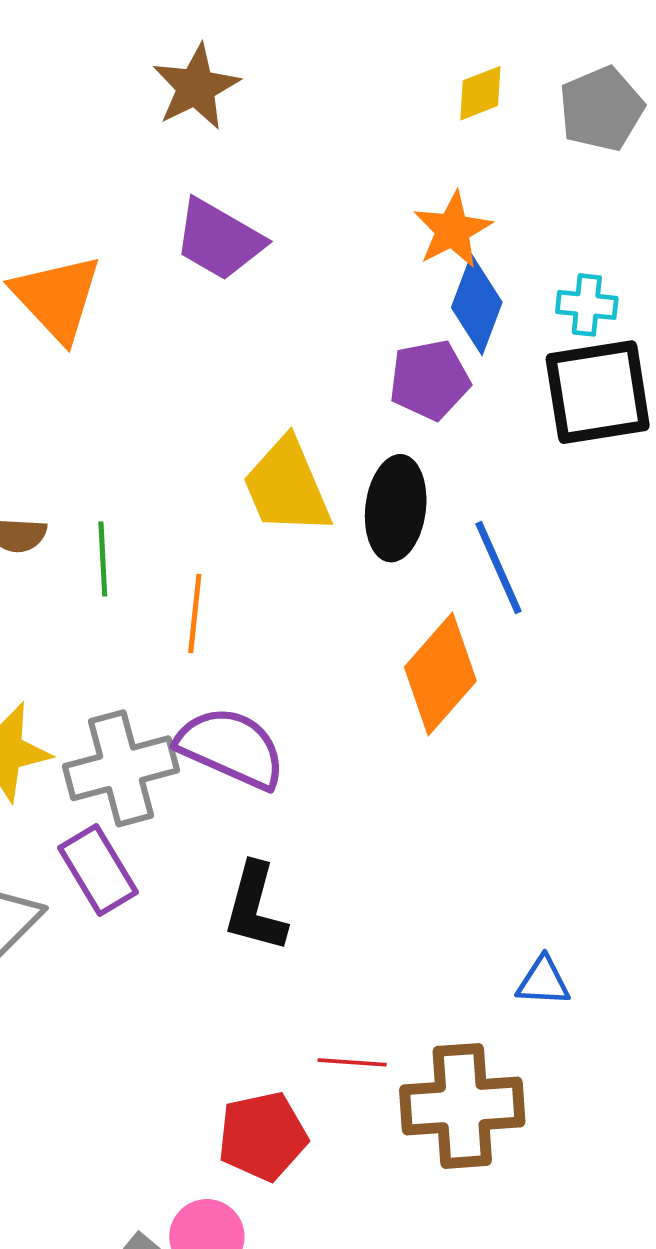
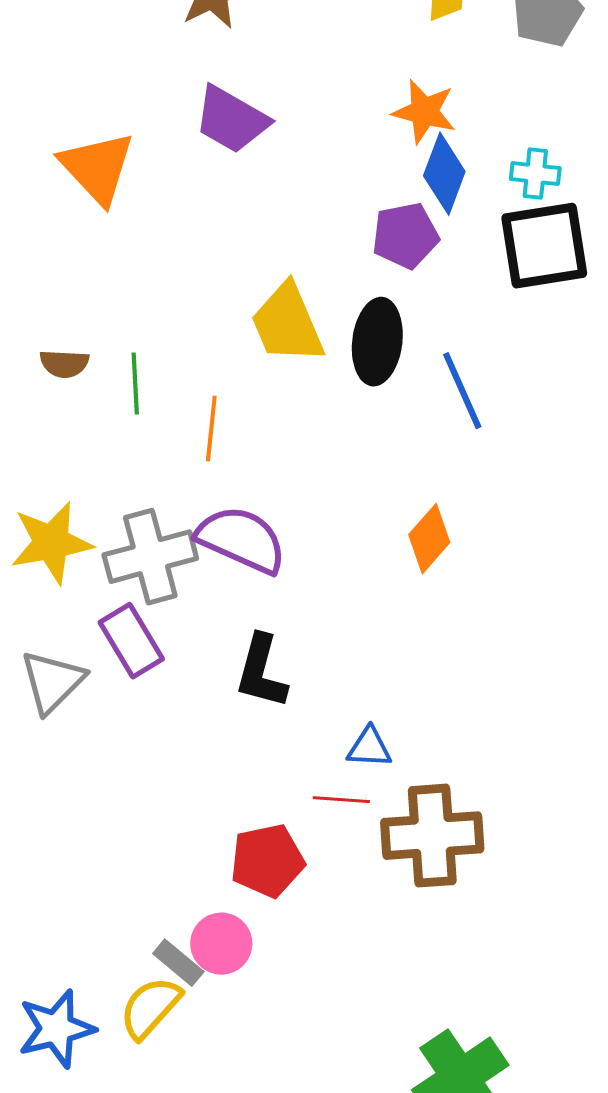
orange star: (453, 230) -> (424, 112), turned -30
orange diamond: (440, 674) -> (429, 539), moved, size x0.7
blue triangle: (543, 981) -> (369, 748), moved

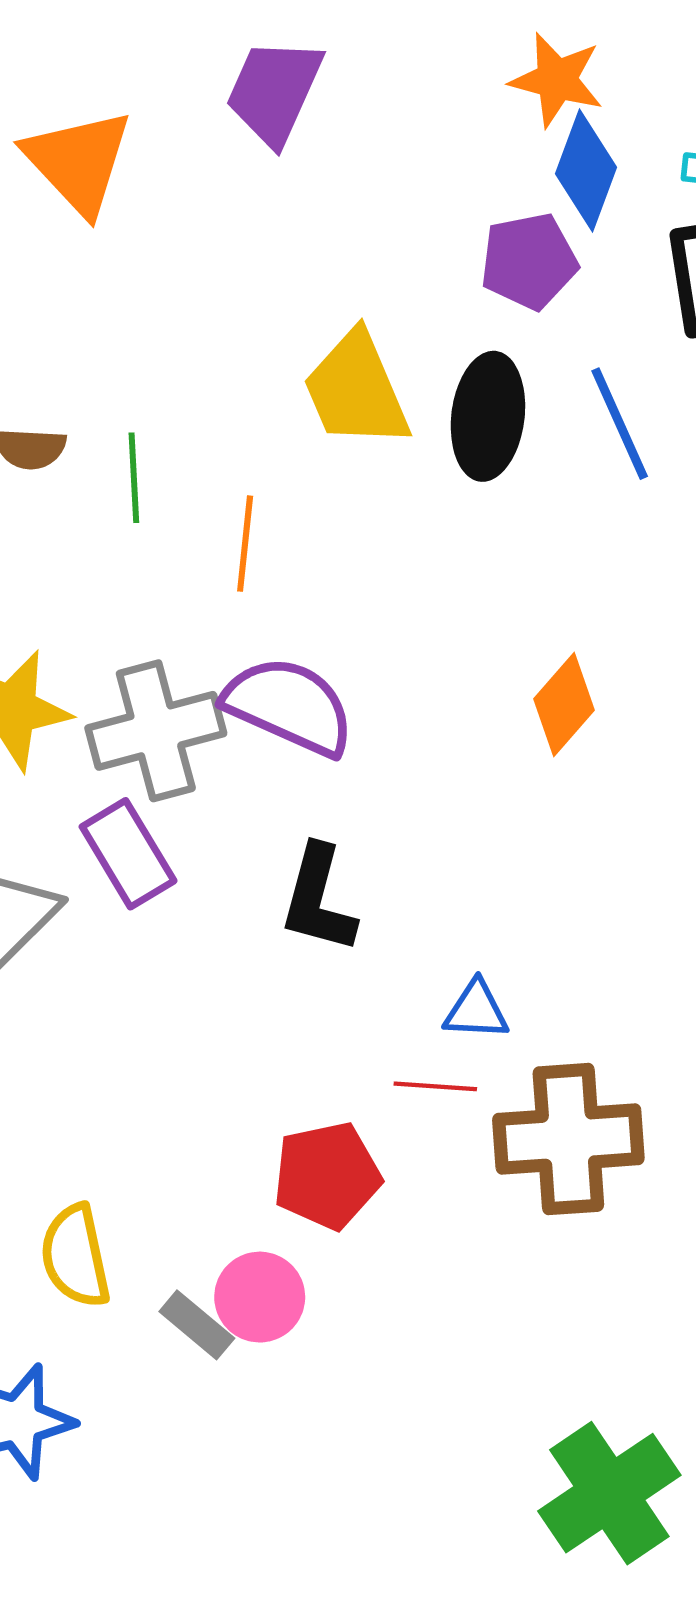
purple trapezoid: (231, 120) -> (274, 91), turned 84
blue line: (462, 391) -> (620, 424), moved
yellow semicircle: (150, 1008) -> (75, 1256), moved, turned -54

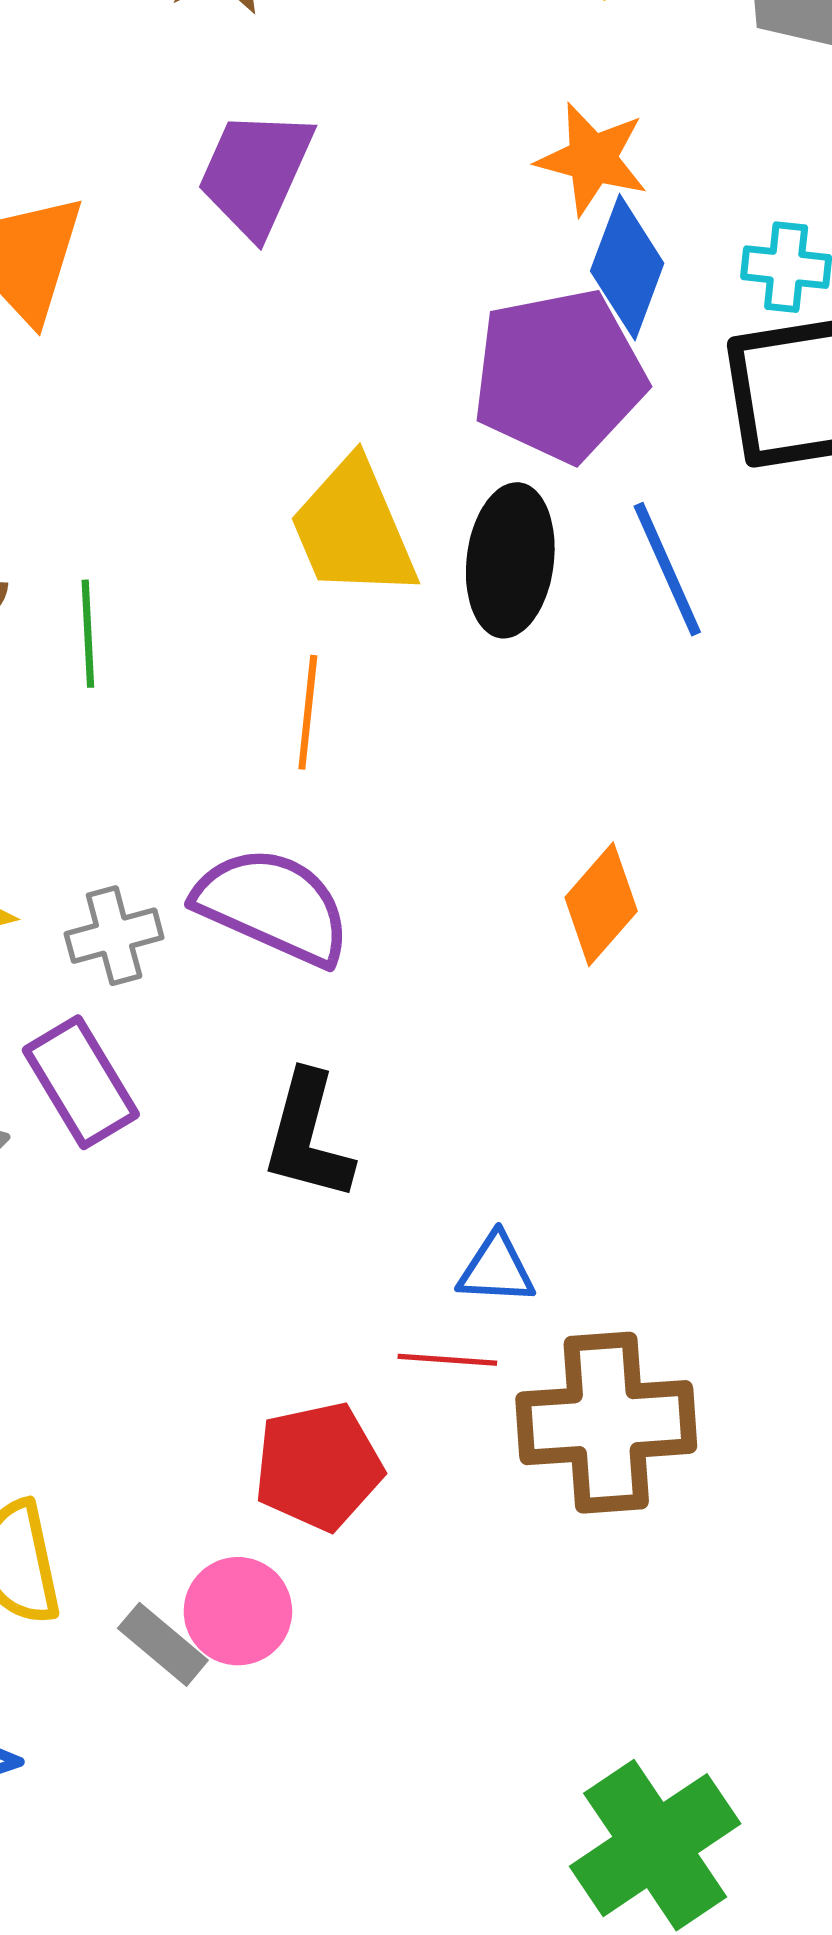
purple pentagon: (529, 261) -> (559, 375), size x1.5
orange line: (245, 544) -> (308, 712), moved
gray cross: (156, 731) -> (114, 936), size x0.6

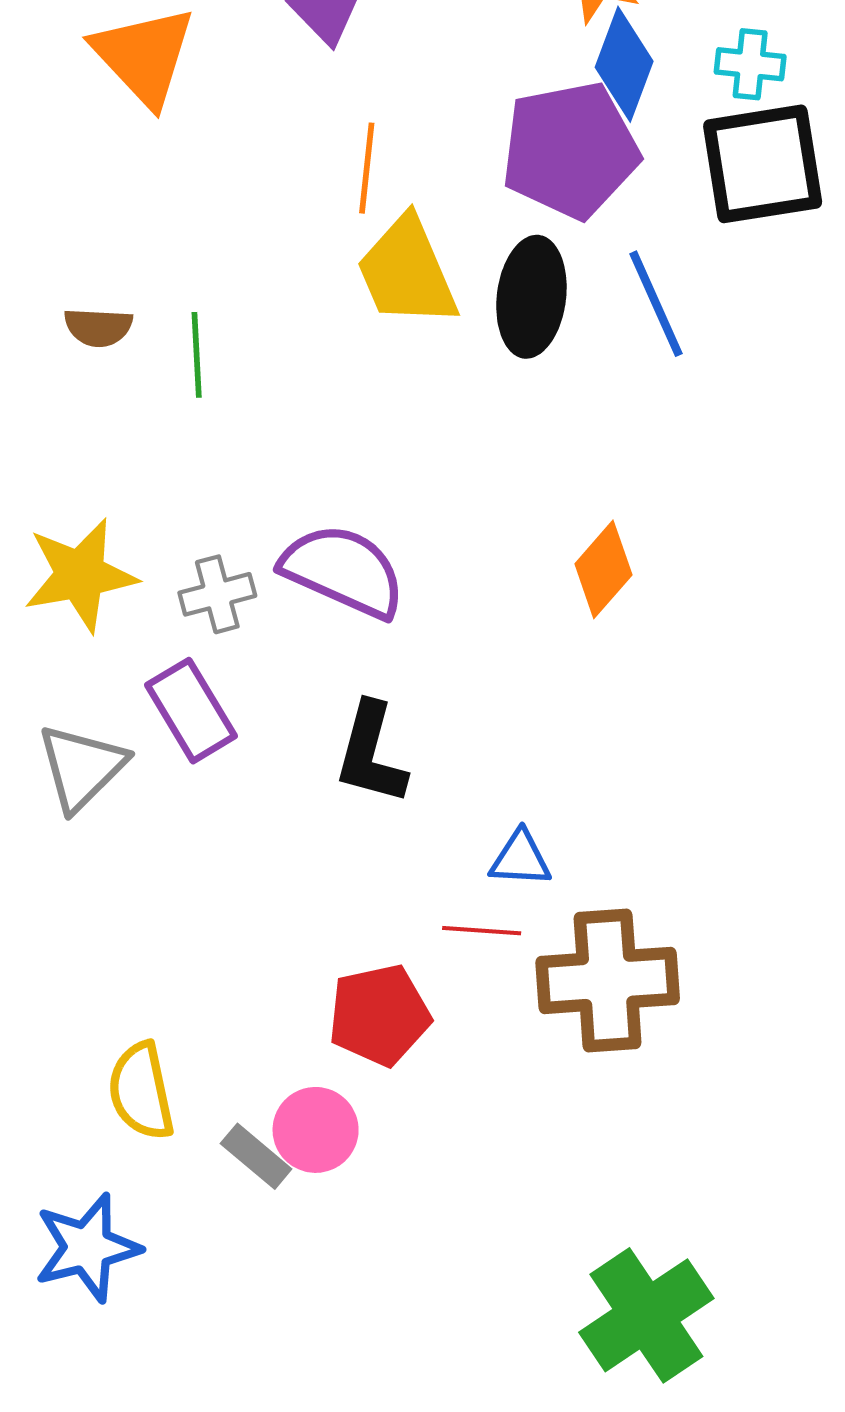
orange line: (308, 712) -> (367, 168), moved

